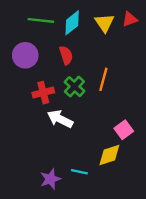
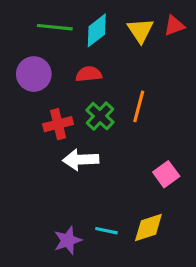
red semicircle: (66, 55) -> (89, 74), turned -78
white arrow: (60, 119) -> (81, 160), turned -30
yellow diamond: (109, 155) -> (148, 227), moved

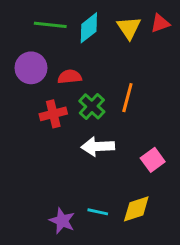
red semicircle: (89, 74) -> (70, 77), moved
white arrow: (81, 160) -> (98, 147), moved
purple star: (68, 240) -> (62, 221), turned -30

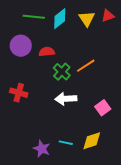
orange line: (127, 98) -> (86, 66), turned 42
red cross: (53, 114) -> (19, 93), moved, turned 30

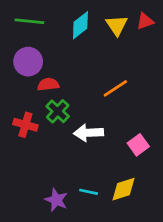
green line: (34, 17) -> (29, 21), moved
red semicircle: (47, 52) -> (48, 84), moved
green cross: (62, 72) -> (58, 111), moved

